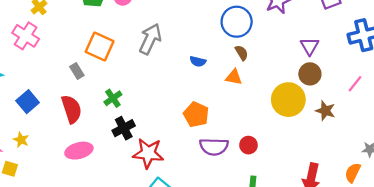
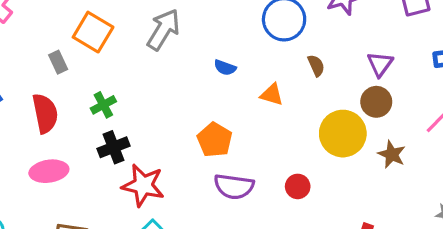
brown semicircle: (242, 53) -> (316, 66), moved
red circle: (248, 145) -> (298, 186), moved

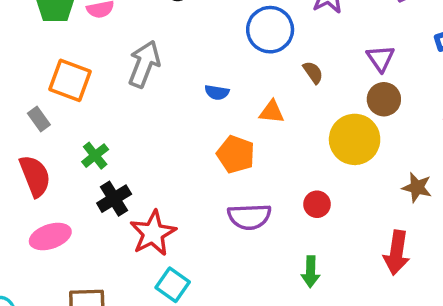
orange pentagon: (215, 140) -> (236, 154), moved
brown star: (392, 154) -> (417, 187), moved
red star: (143, 185) -> (153, 233), turned -30

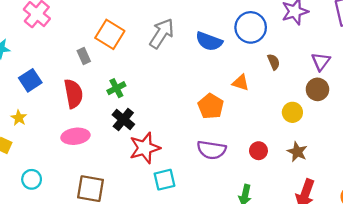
blue semicircle: (217, 92) -> (209, 41), moved, size x1.6
yellow circle: (355, 139) -> (292, 112), size x0.6
brown star: (417, 187) -> (297, 152), moved
black cross: (114, 199) -> (123, 120), turned -30
cyan square: (173, 285) -> (164, 180), moved, turned 30

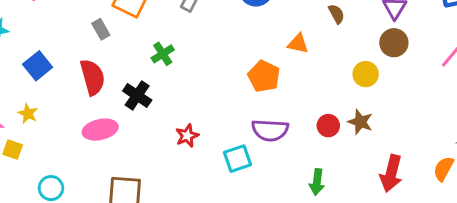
green cross: (116, 88) -> (163, 54), moved
black cross: (123, 120) -> (137, 95), moved
red star: (145, 148) -> (187, 136), size x0.6
brown star: (297, 152) -> (360, 122), moved
cyan square: (164, 180) -> (238, 159), moved

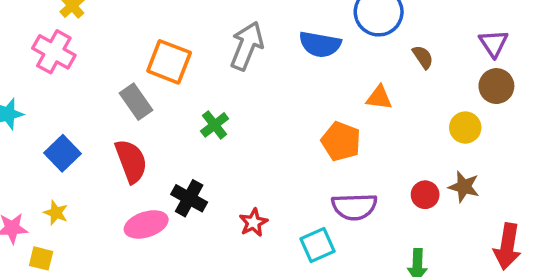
gray rectangle: (101, 29) -> (136, 102), size x1.4
black cross: (137, 95) -> (189, 198), moved

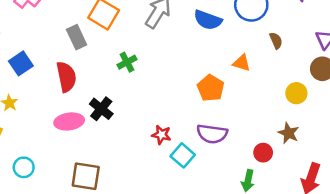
red circle: (425, 195) -> (263, 153), moved
red star: (253, 223) -> (161, 135), moved, turned 30
cyan square: (318, 245) -> (183, 155), turned -35

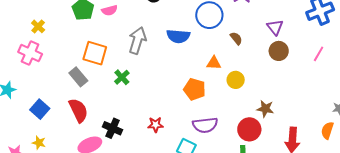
green cross: (127, 62) -> (122, 77), moved
yellow circle: (296, 93) -> (236, 80), moved
red star: (161, 135) -> (155, 125), moved
red circle: (263, 153) -> (249, 129), size x1.5

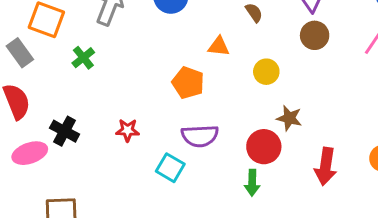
yellow circle: (236, 80) -> (266, 72), moved

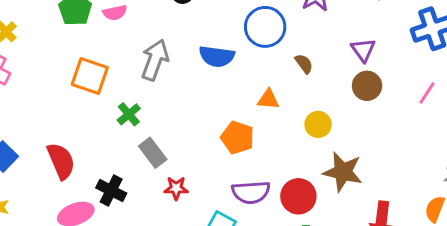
gray rectangle: (20, 53) -> (153, 153), moved
brown star: (289, 118) -> (343, 172), size x1.5
red circle: (264, 147) -> (298, 196), moved

